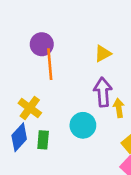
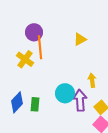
purple arrow: (103, 92) -> (80, 100), moved
yellow cross: (30, 108) -> (25, 59), moved

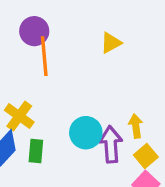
yellow cross: (25, 59) -> (19, 116), moved
yellow arrow: (92, 80) -> (136, 126), moved

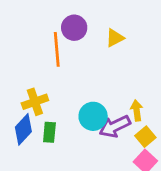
purple circle: (34, 31) -> (74, 28), moved
yellow cross: (19, 116) -> (35, 102), turned 35
purple arrow: (111, 144) -> (115, 126), turned -112

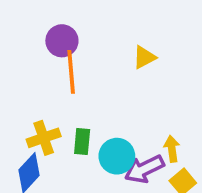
purple circle: (74, 28) -> (62, 41), moved
green rectangle: (49, 132) -> (82, 142), moved

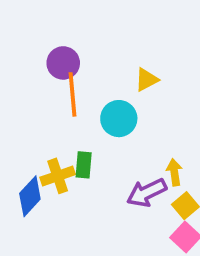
yellow cross: (44, 138) -> (58, 176), moved
cyan circle: (117, 156) -> (119, 119), moved

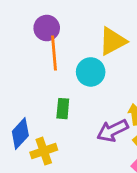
yellow triangle: (147, 80) -> (113, 41), size x1.5
yellow cross: (58, 176) -> (44, 151), moved

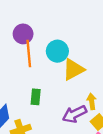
yellow triangle: (113, 41) -> (73, 69), moved
cyan circle: (91, 72) -> (57, 51), moved

